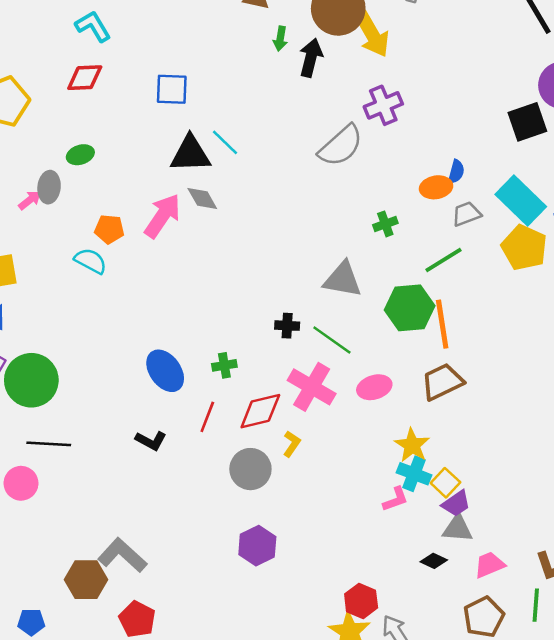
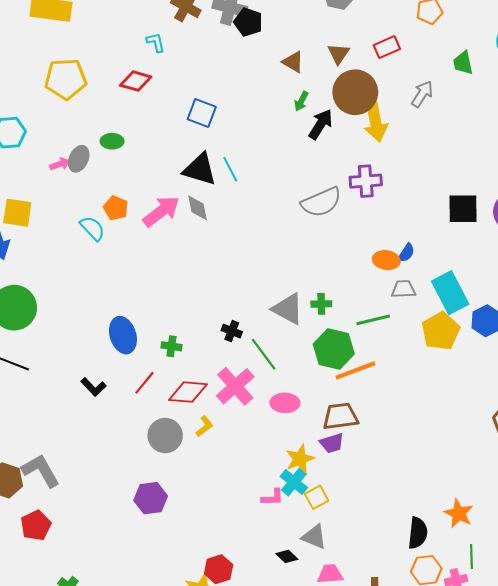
cyan L-shape: (93, 26) -> (156, 42), size x0.7
black square: (527, 122) -> (463, 209), moved
green cross: (385, 224) -> (321, 304), moved
orange line: (442, 324) -> (355, 370), turned 60
purple trapezoid: (456, 504) -> (332, 443), moved

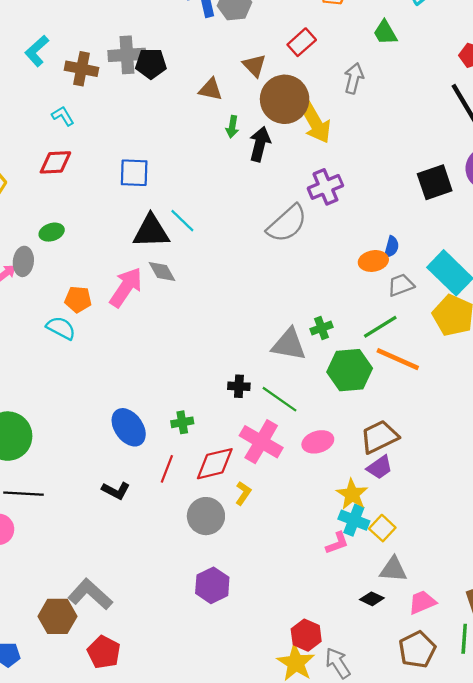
orange line: (355, 370) -> (398, 359), moved, turned 63

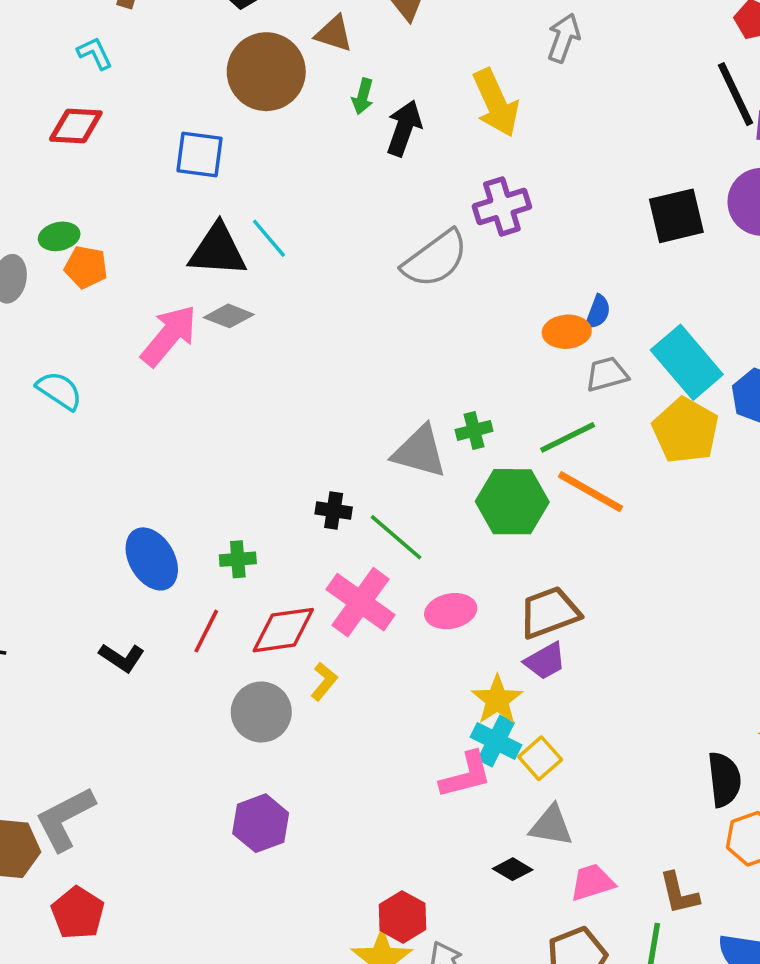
brown circle: (285, 99) -> (266, 72), moved
gray diamond: (162, 271) -> (229, 316), turned -44
orange pentagon: (78, 299) -> (86, 267), moved
pink L-shape: (337, 543) -> (466, 775), size x1.4
gray L-shape: (90, 594) -> (65, 819), turned -75

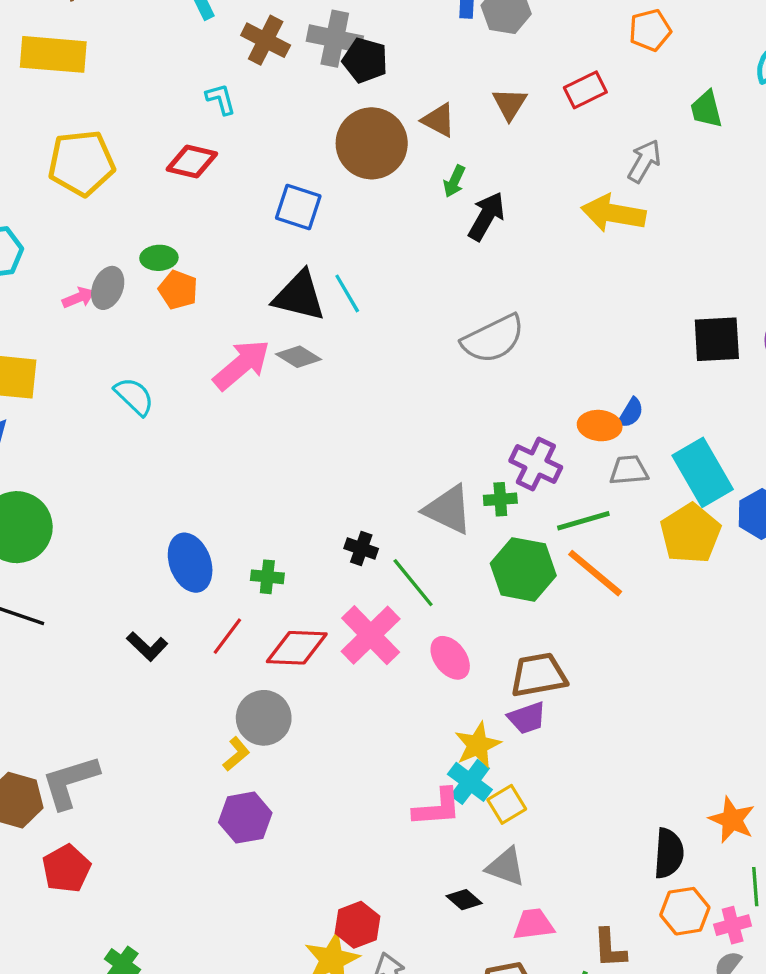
yellow arrow: (496, 103) -> (613, 213), moved, turned 114
purple cross: (502, 206) -> (536, 464), moved, turned 33
pink ellipse: (451, 611) -> (450, 658), turned 54
yellow L-shape: (324, 681) -> (236, 754), moved

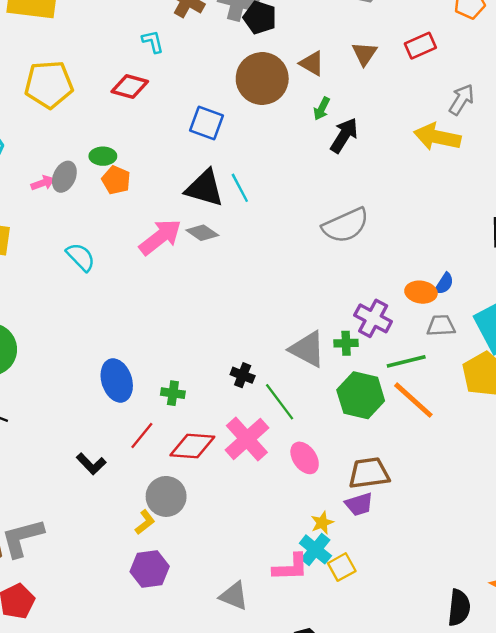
black L-shape: (147, 646) -> (91, 464), moved
yellow star: (478, 745) -> (322, 523), size x0.7
gray triangle: (506, 867) -> (234, 596), moved

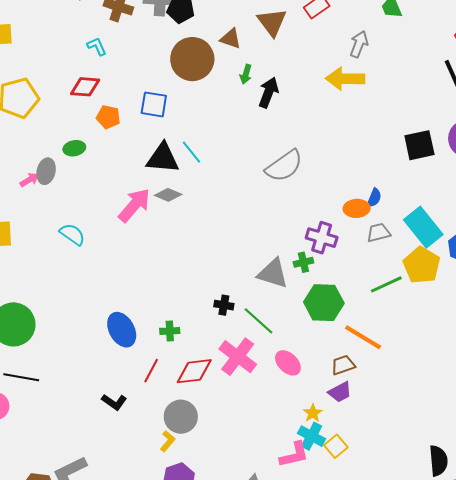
brown triangle: (364, 54) -> (272, 22), size x1.4
orange pentagon: (116, 180) -> (108, 117), moved
green line: (406, 361) -> (386, 284), moved
orange line: (413, 400) -> (363, 337), moved
brown trapezoid: (369, 473) -> (343, 365), size x0.7

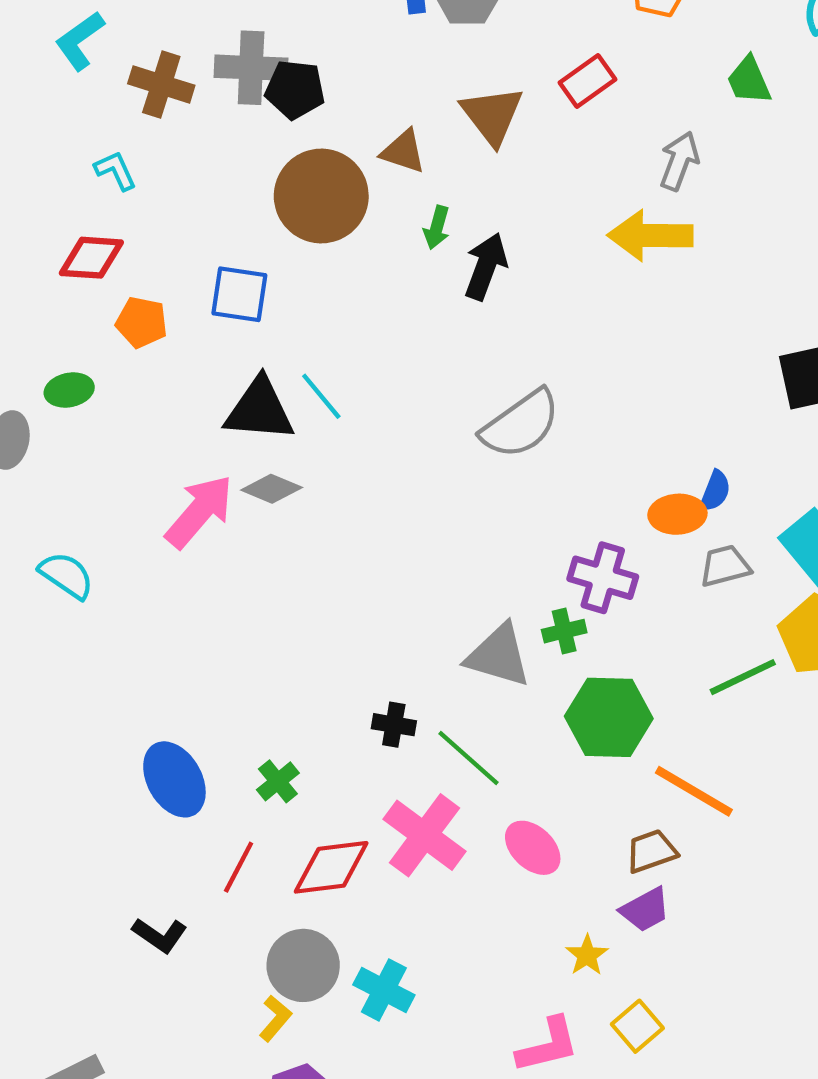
green cross: (170, 331) -> (278, 781), turned -36
cyan cross: (312, 436) -> (384, 990), moved

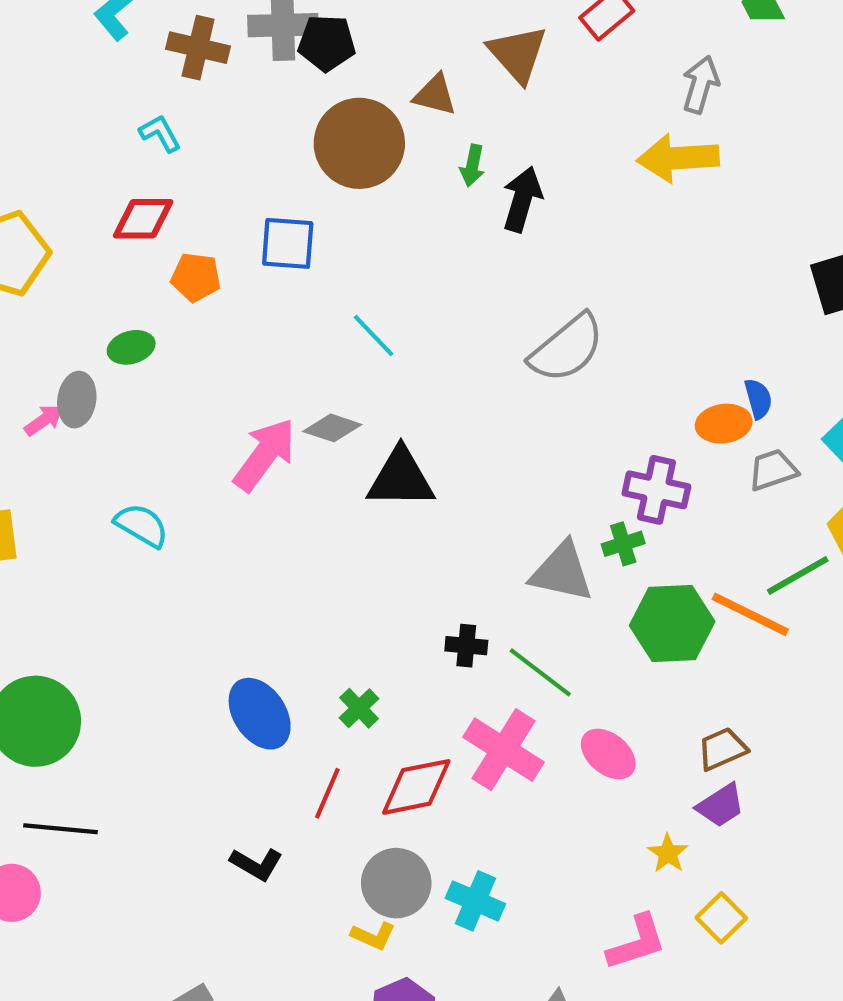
black triangle: (260, 410) -> (401, 478), moved
blue semicircle: (715, 491) -> (758, 399), turned -33
orange line: (694, 791) -> (750, 614), moved
yellow L-shape: (275, 1018) -> (373, 936), turned 78

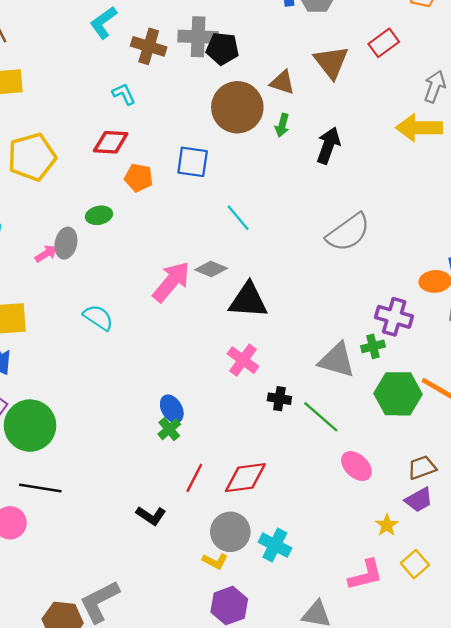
green arrow: (472, 165) -> (282, 125), moved
green cross: (359, 708) -> (169, 429), moved
blue ellipse: (260, 714) -> (172, 409), moved, size x0.7
pink cross: (504, 750) -> (243, 360), moved, size x0.7

